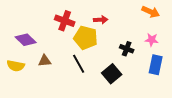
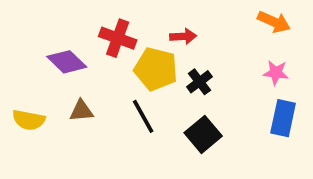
purple diamond: (26, 40) -> (67, 62), moved
black cross: (127, 49) -> (199, 82), moved, turned 32

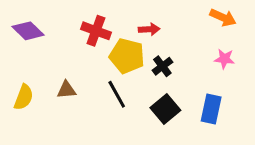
purple diamond: (67, 62) -> (28, 31), moved
blue rectangle: (283, 118) -> (211, 109), moved
yellow semicircle: (29, 120) -> (24, 97), turned -80

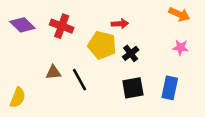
red cross: (96, 31) -> (62, 26), moved
black line: (117, 94) -> (79, 80), moved
yellow semicircle: (24, 97) -> (18, 97), moved
black square: (165, 109) -> (133, 88), turned 30

